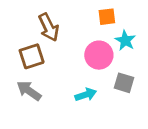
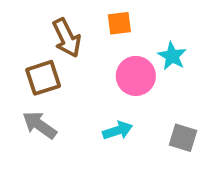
orange square: (107, 17) -> (119, 23), moved
gray square: (124, 83) -> (183, 138), moved

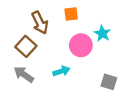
brown square: (43, 78) -> (26, 46), turned -30
cyan arrow: (118, 130) -> (61, 71), moved

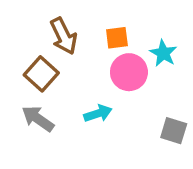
orange square: (71, 14) -> (117, 38), moved

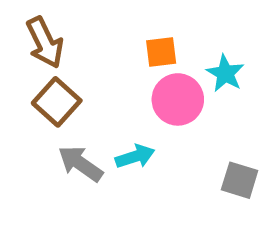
brown arrow: (64, 36) -> (45, 42), moved
gray arrow: (38, 119) -> (80, 164), moved

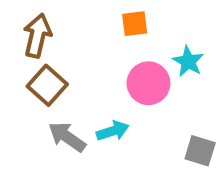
brown arrow: (45, 42) -> (37, 36), turned -141
orange square: (161, 52) -> (135, 24), moved

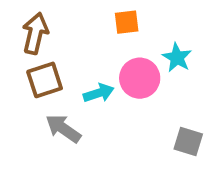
brown square: (47, 85) -> (45, 80), turned 30
cyan arrow: (113, 131) -> (99, 93), moved

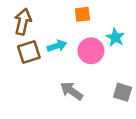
cyan arrow: (99, 93) -> (57, 46), moved
gray arrow: (63, 129) -> (71, 91), moved

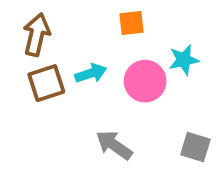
cyan star: (115, 37) -> (184, 60), turned 30

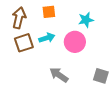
orange square: (131, 23) -> (49, 12), moved
cyan star: (184, 60) -> (86, 20), moved

